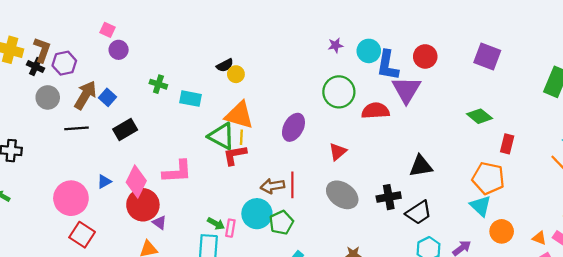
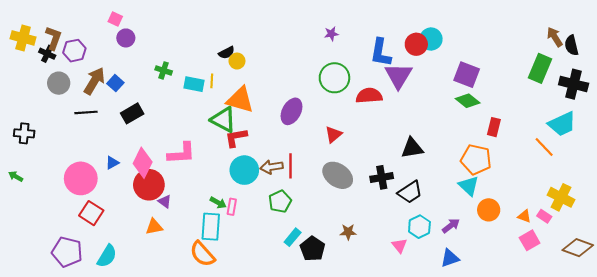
cyan circle: (369, 51) -> (431, 39), moved
purple square: (487, 56) -> (467, 75), moved
yellow line: (241, 137) -> (212, 81), moved
cyan circle: (257, 214) -> (244, 170), moved

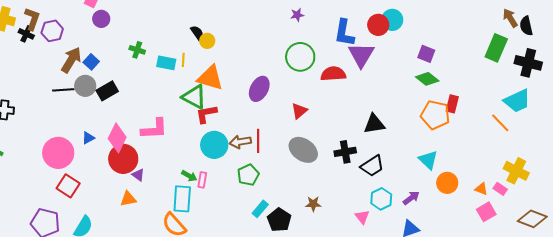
black semicircle: (226, 53) -> (197, 33), turned -98
purple square: (467, 75) -> (426, 54), size x0.7
gray circle: (59, 83) -> (85, 86), moved
orange pentagon: (476, 160) -> (435, 115), moved

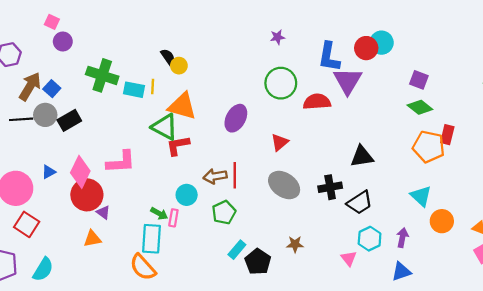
green cross: (137, 50) -> (102, 75), size x1.8
cyan circle: (214, 145) -> (187, 195), moved, size x0.7
purple arrow: (411, 198) -> (402, 238), turned -42

